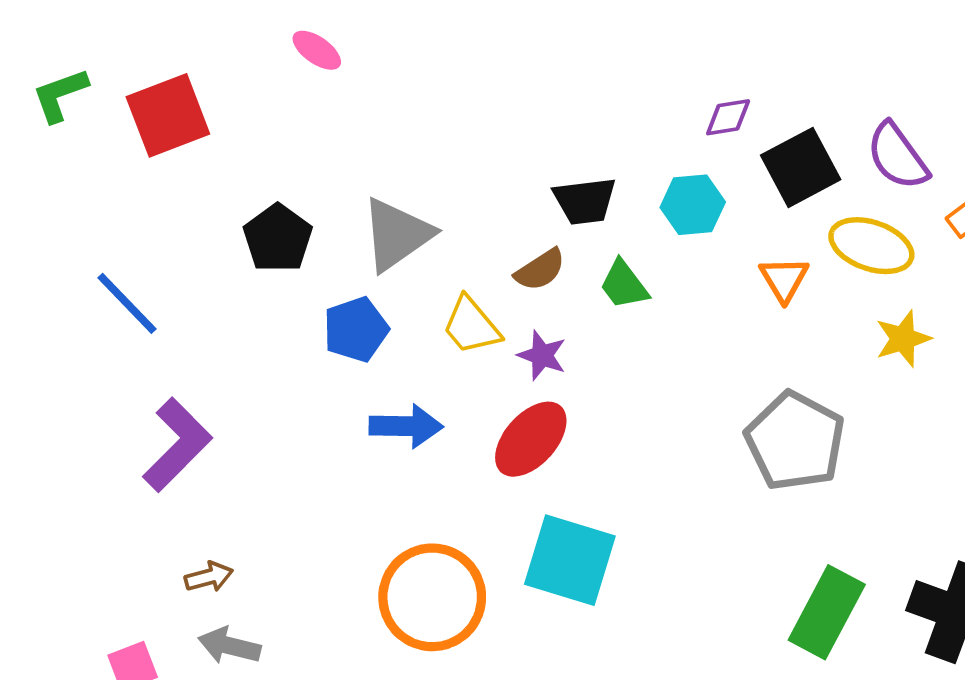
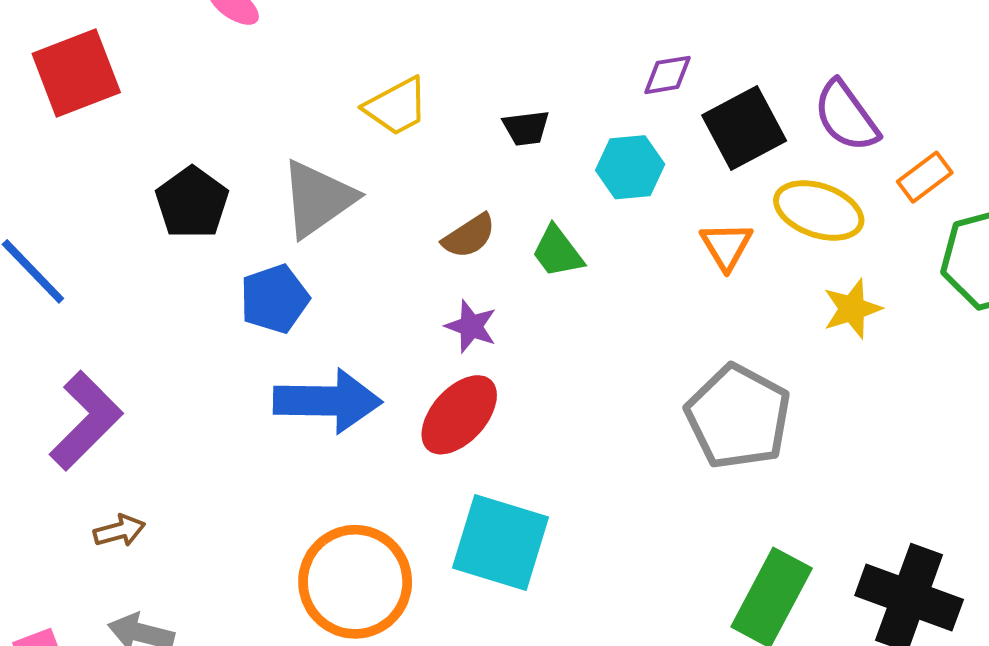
black trapezoid: (585, 201) -> (526, 128), moved, size x0.7
yellow trapezoid: (471, 326) -> (396, 106), moved, turned -78
blue arrow: (406, 426) -> (328, 401), size x1.4
brown arrow: (209, 577) -> (119, 531), moved

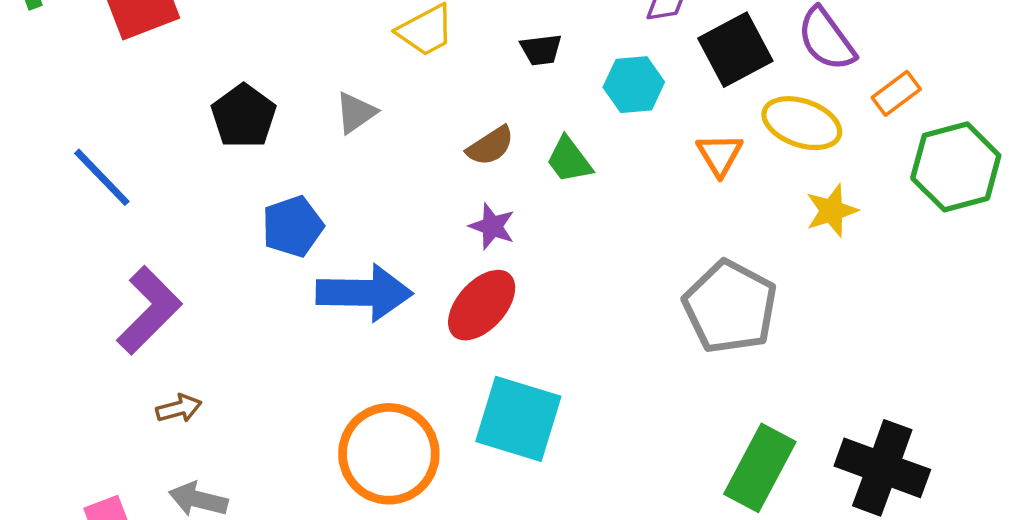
gray triangle: (318, 199) -> (356, 113), size x0.6
blue pentagon: (275, 299) -> (293, 226), moved

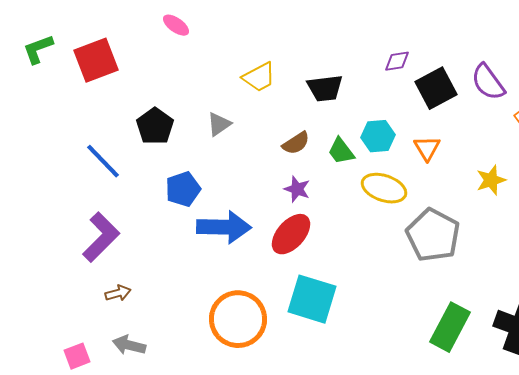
black trapezoid: (541, 50) -> (325, 88), size x1.5
cyan hexagon: (634, 85) -> (378, 136), moved
yellow ellipse: (802, 123) -> (384, 188), moved
blue line: (102, 177) -> (103, 161), moved

